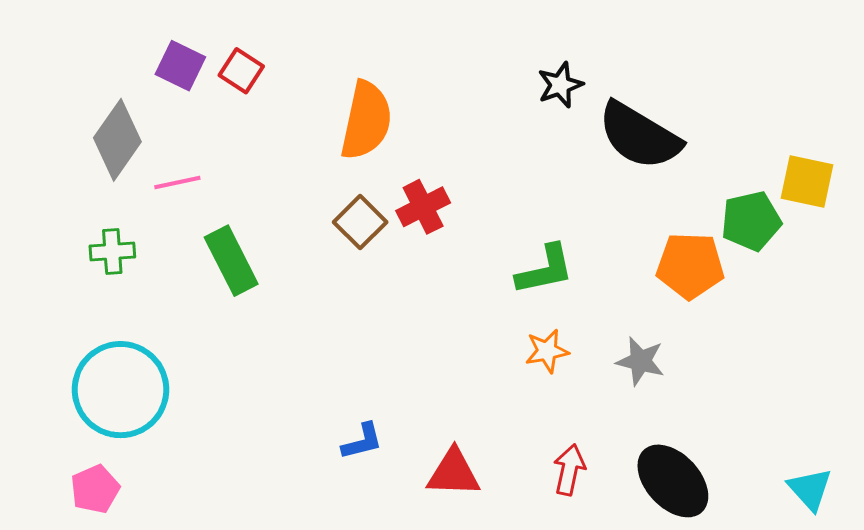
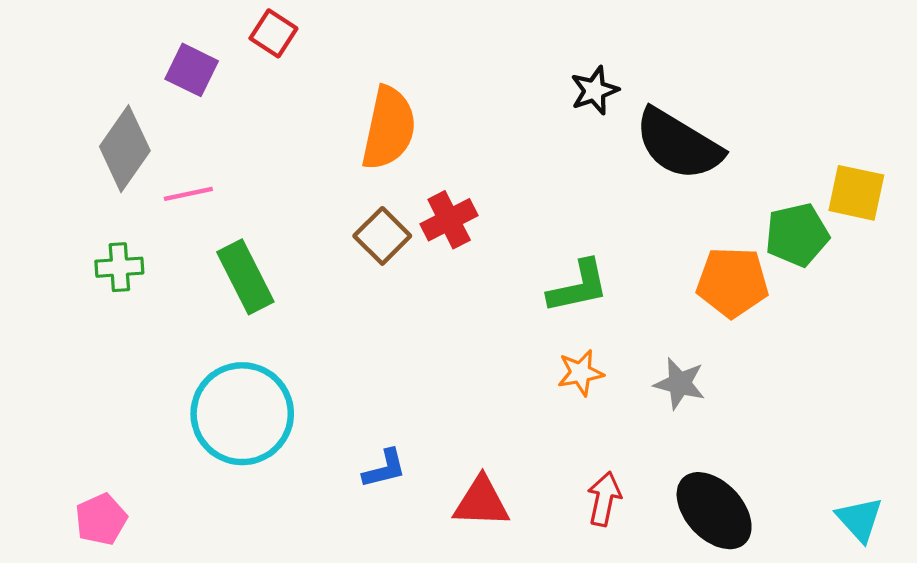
red square: (241, 71) -> (273, 33), moved
cyan circle: (120, 390) -> (242, 414), moved

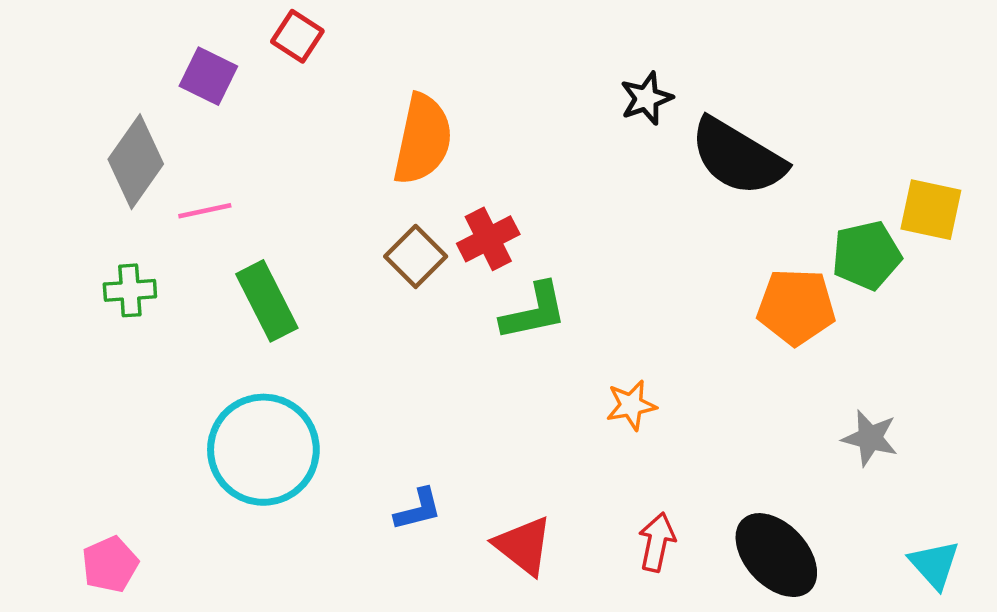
green L-shape: (578, 287) -> (534, 311), moved
gray star: (680, 384) -> (870, 438), moved
red triangle: (481, 502) -> (523, 546), turned 36

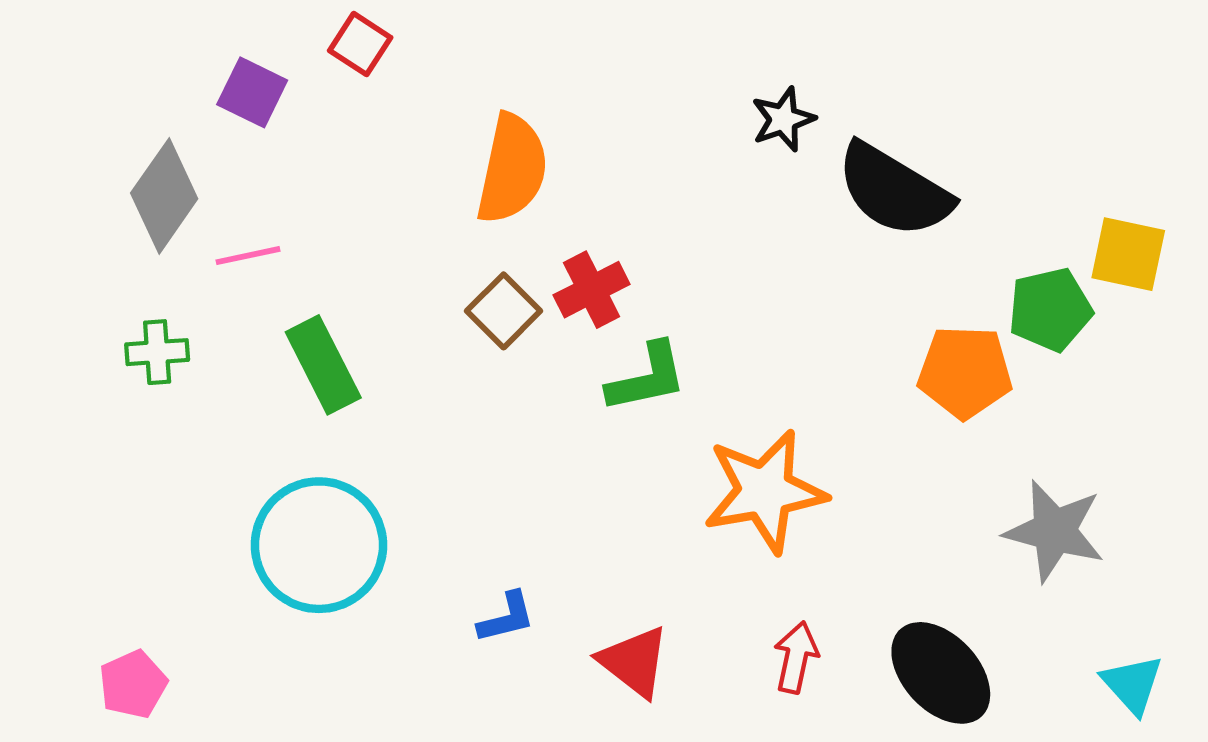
orange star: (631, 405) -> (765, 491), size x2.0
gray star: (870, 438) -> (1054, 531), size x1.5

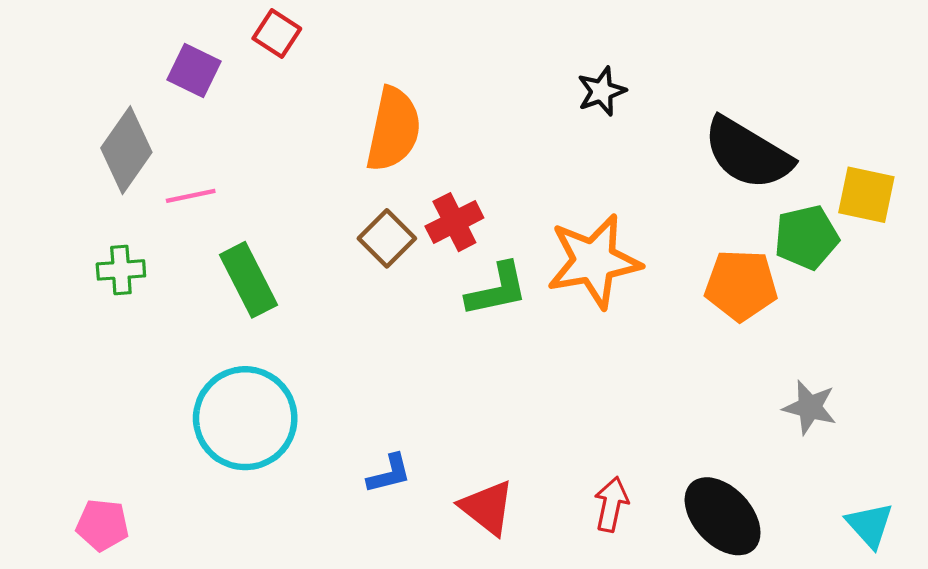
black semicircle: (894, 190) -> (748, 153), moved
orange star: (765, 491) -> (594, 261), moved
gray star: (1054, 531) -> (810, 407), size x0.7
pink pentagon: (133, 684) -> (102, 525), turned 30

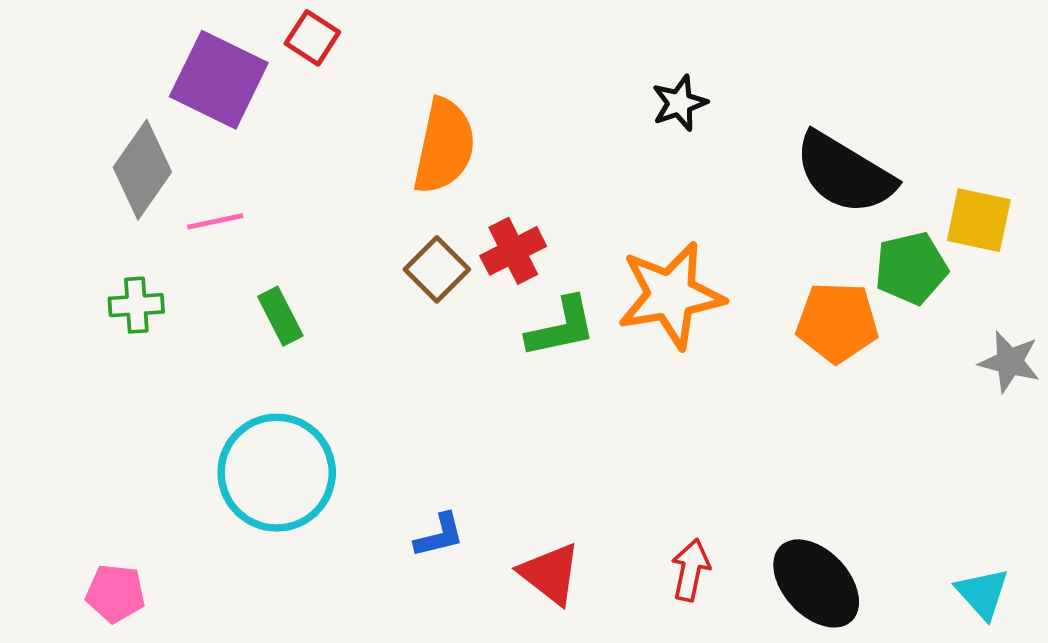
purple square: (194, 71) -> (219, 80), size x1.6
green rectangle: (248, 280) -> (280, 316), size x0.7
gray star: (810, 407) -> (1010, 362), moved

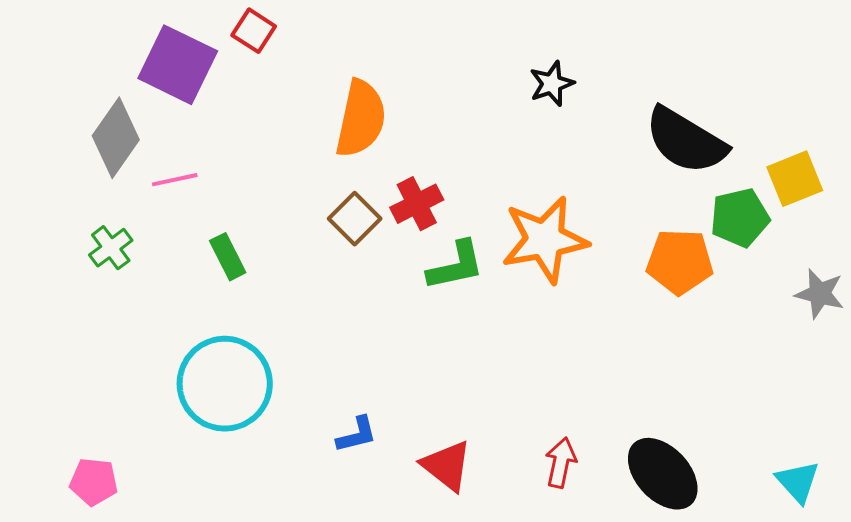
yellow square: (979, 220) -> (795, 179), turned -34
green cross: (136, 305) -> (111, 248), turned -33

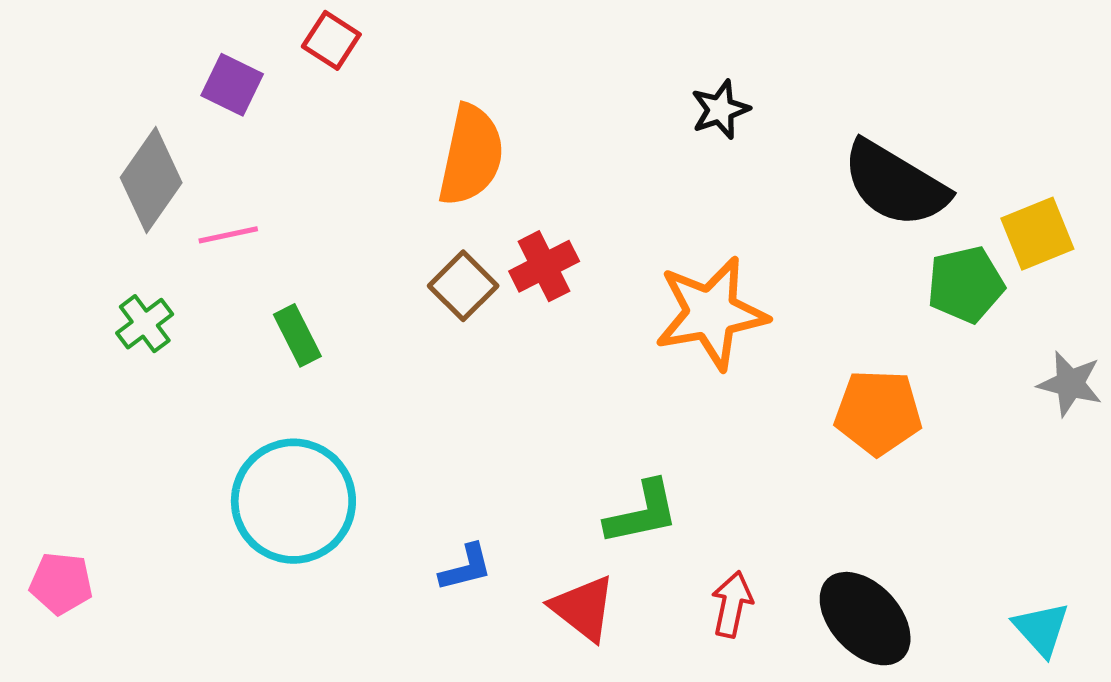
purple square: (178, 65) -> (232, 85), size x0.6
orange pentagon: (680, 262) -> (878, 412), moved
green L-shape: (456, 266) -> (642, 513), moved
pink pentagon: (94, 482) -> (61, 583), moved

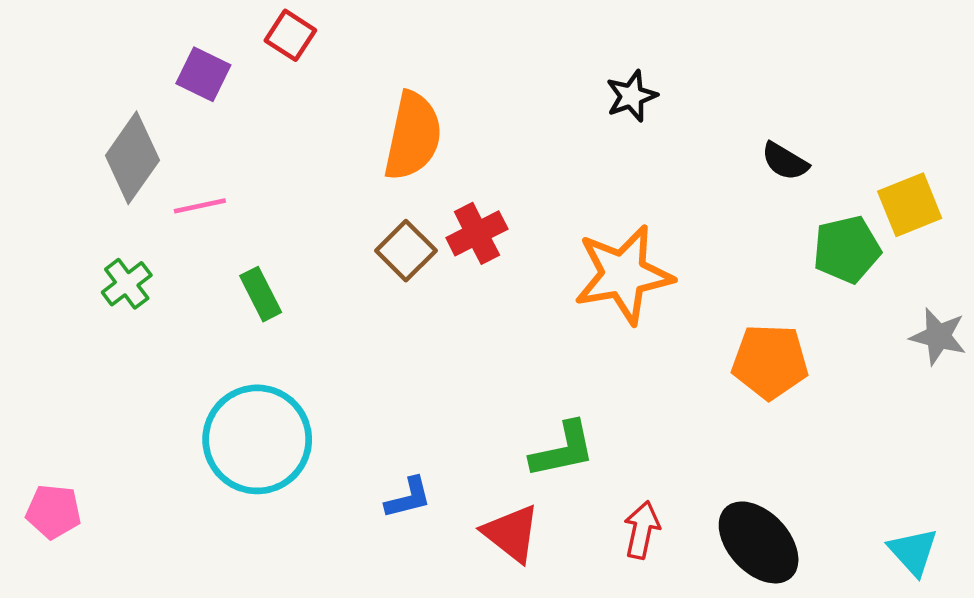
black semicircle: (895, 184) -> (785, 161), size x0.5

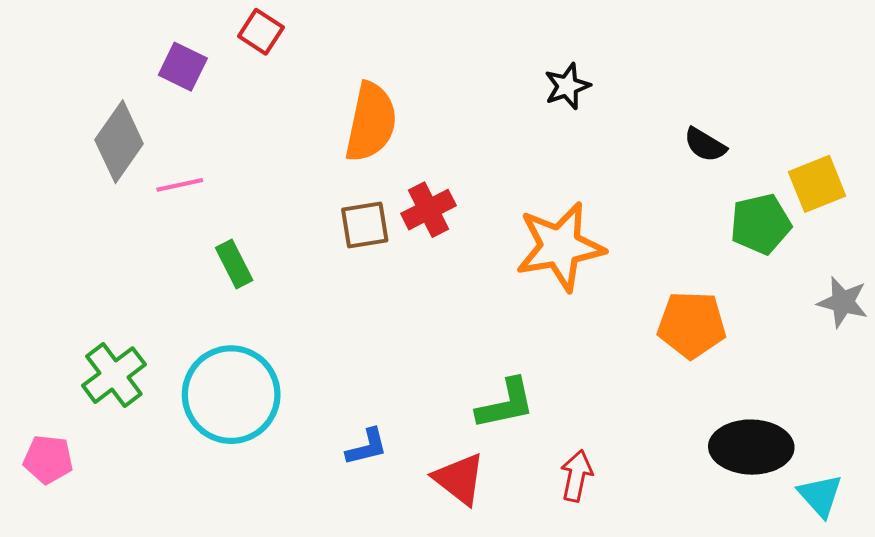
brown square: (406, 251) -> (365, 225), turned 36
green cross: (127, 284) -> (114, 375), moved, size x1.4
black ellipse: (759, 542) -> (751, 447), moved, turned -46

